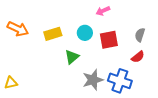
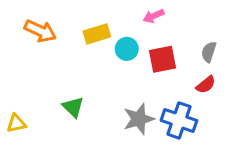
orange arrow: (18, 29) -> (40, 31), moved
yellow rectangle: (53, 34) -> (97, 34), moved
green triangle: (72, 57) -> (73, 107), moved, turned -35

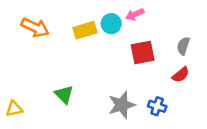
cyan circle: (127, 49) -> (111, 24), moved
blue cross: (179, 120) -> (157, 106), size x0.6

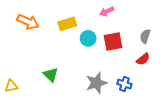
cyan circle: (111, 24) -> (88, 38), moved

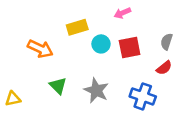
orange arrow: (28, 22) -> (40, 49), moved
gray star: (96, 83) -> (96, 90), moved, turned -30
blue cross: (124, 84) -> (143, 96), size x1.5

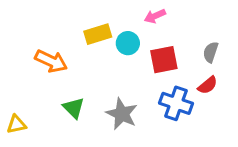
cyan circle: (101, 44) -> (128, 43), moved
blue cross: (143, 96) -> (176, 103), moved

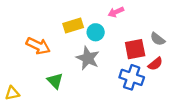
gray semicircle: (211, 52) -> (158, 39), turned -70
red square: (164, 60) -> (135, 49), moved
gray star: (122, 114) -> (88, 58), moved

